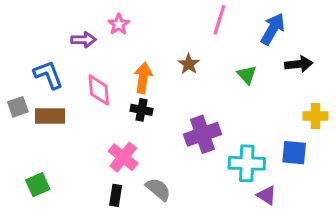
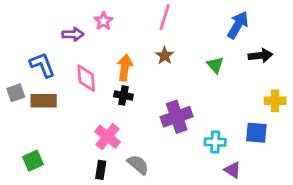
pink line: (219, 20) -> (165, 17), moved
cyan cross: (247, 163) -> (215, 142), size x0.7

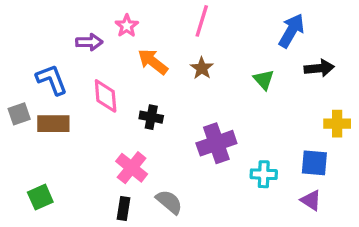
orange arrow: (125, 68) -> (153, 62), moved, turned -60
purple triangle: (232, 170) -> (311, 200), moved

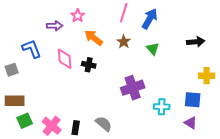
blue arrow: (291, 31) -> (150, 19), moved
green triangle: (264, 80) -> (153, 49), moved
black cross: (151, 117) -> (89, 65), moved
brown rectangle: (53, 124) -> (15, 101), moved
pink cross: (132, 168) -> (52, 126), moved

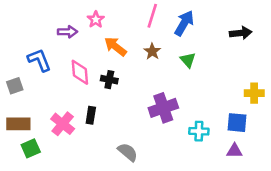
black arrow: (196, 42) -> (241, 33), moved
purple triangle: (191, 123) -> (235, 151), turned -32
pink cross: (52, 126) -> (63, 124), moved
black rectangle: (76, 128) -> (91, 115), moved

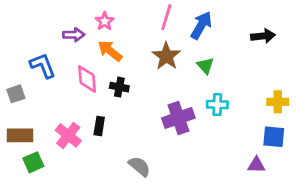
orange arrow: (115, 46) -> (110, 51), moved
brown star: (152, 51) -> (166, 56), size x1.5
blue square: (237, 123) -> (274, 137), moved
cyan cross: (199, 131) -> (217, 105), moved

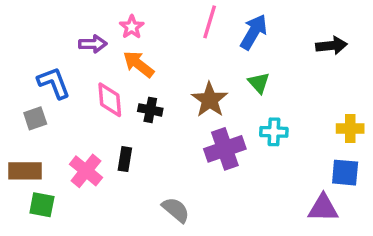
brown star: (166, 56) -> (210, 100), moved
gray square: (16, 94) -> (35, 118), moved
green square: (33, 162) -> (42, 205), turned 35
purple triangle: (256, 165) -> (323, 208), size x1.4

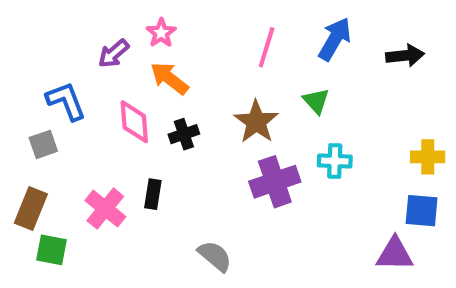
pink line: (210, 22) -> (267, 47), moved
blue arrow: (254, 32) -> (335, 39), moved
purple arrow: (93, 44) -> (114, 54), turned 140
black cross: (150, 110) -> (184, 134), turned -30
brown rectangle: (25, 171) -> (31, 209), turned -68

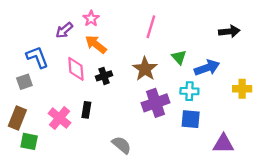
blue arrow: (335, 39) -> (207, 68), moved, turned 40
blue square: (422, 211) -> (191, 119), moved

